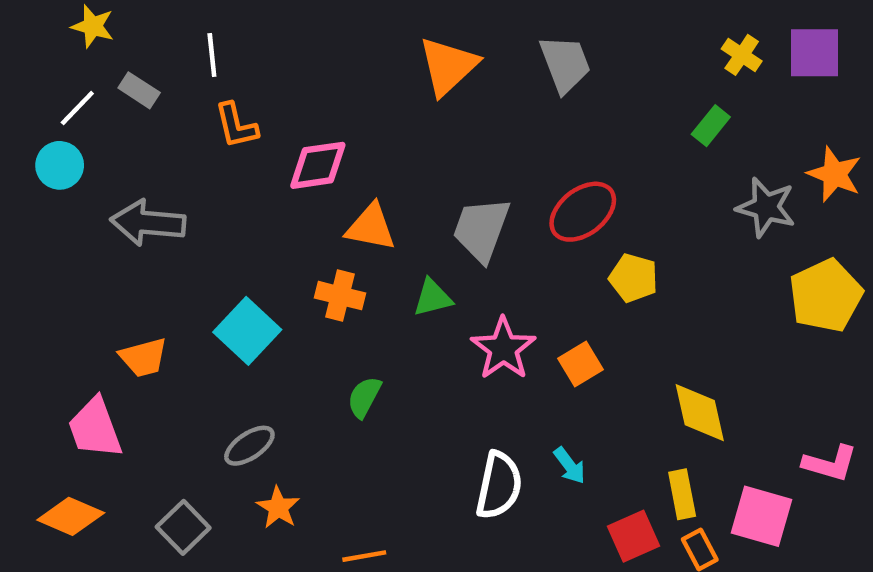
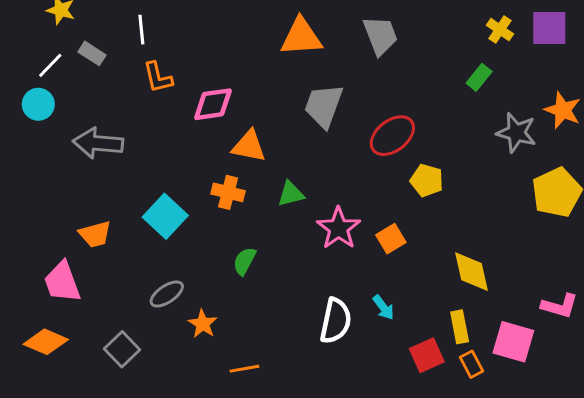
orange triangle: (448, 66) -> (301, 37), turned 39
gray trapezoid: (481, 229) -> (324, 106), moved
orange star: (278, 507) -> (203, 324), moved

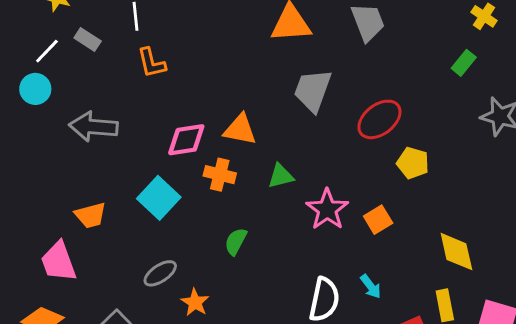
pink diamond: (213, 104) -> (186, 140), moved

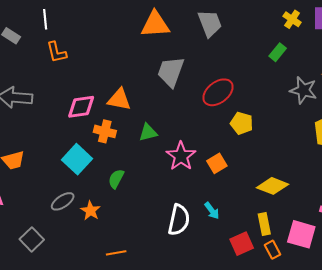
cyan square: (159, 198) -> (77, 159), moved
yellow diamond: (456, 252) -> (273, 186), turned -56
orange star: (195, 302) -> (90, 211), moved

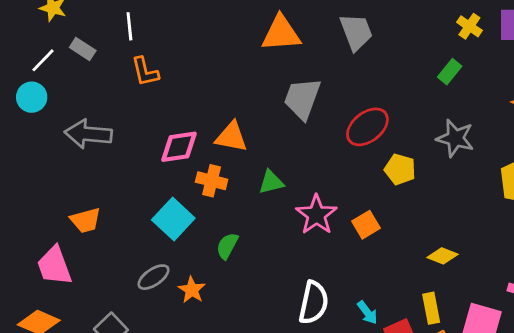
gray star: (303, 90) -> (455, 138), moved
yellow diamond: (273, 186) -> (443, 256), size x0.7
cyan arrow: (212, 211) -> (367, 312), moved

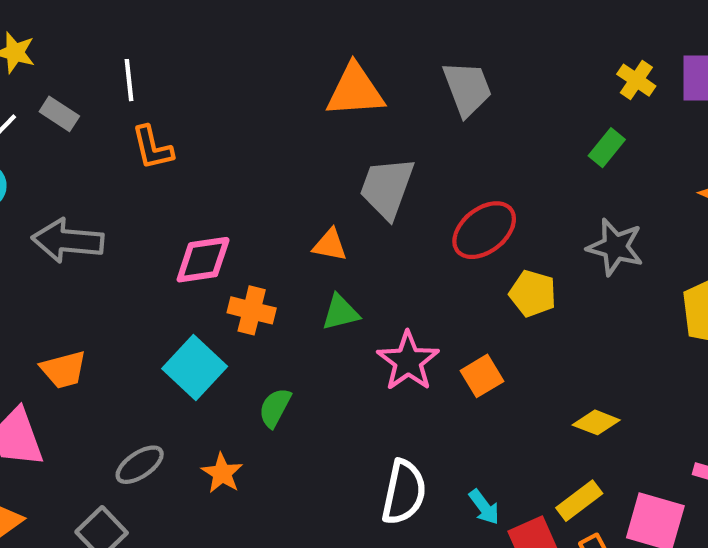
orange triangle: (231, 137) -> (330, 245), moved, size x0.7
gray ellipse: (153, 277) -> (140, 465), moved
yellow rectangle: (431, 308) -> (579, 501), turned 64

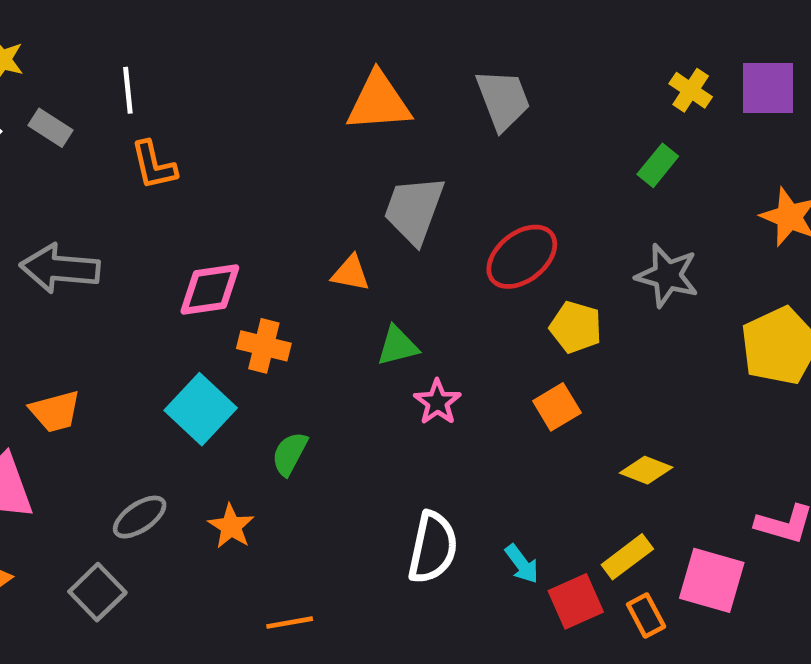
green triangle: (340, 313) -> (398, 346), moved
pink star: (408, 361) -> (437, 402), size x0.7
orange square: (482, 376) -> (557, 407), moved

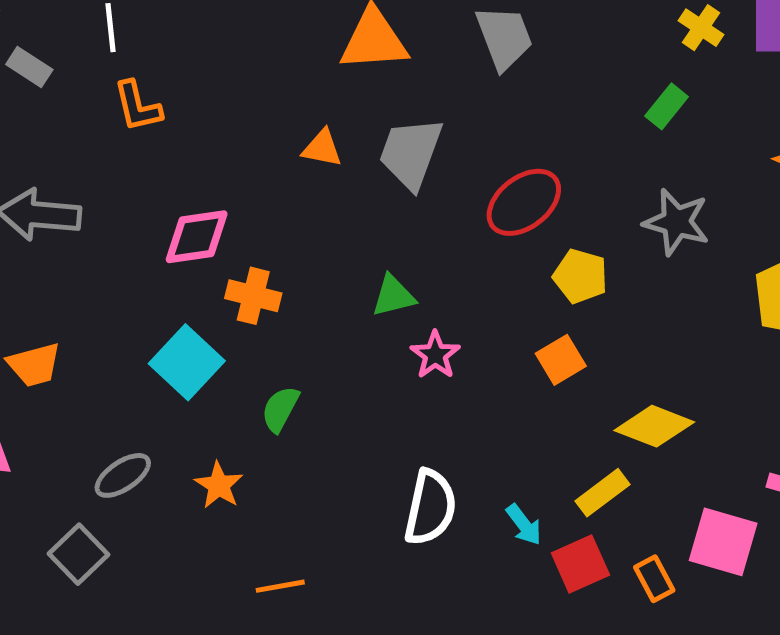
orange triangle: (351, 273) -> (322, 148), moved
yellow diamond: (646, 470) -> (654, 426), size x1.4
yellow rectangle: (627, 557) -> (603, 493), moved

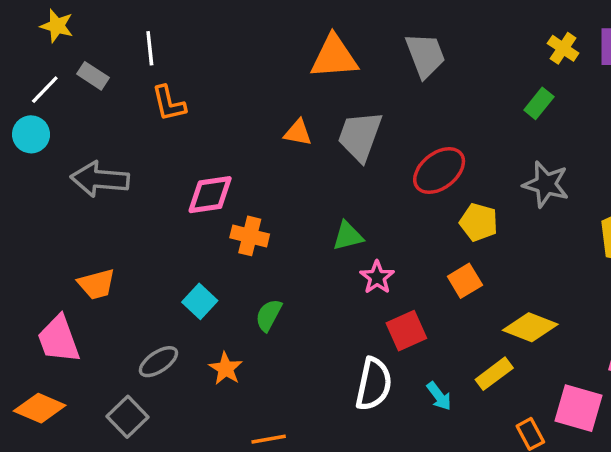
cyan square: (187, 362) -> (200, 301), moved, size x0.7
red square: (580, 564) -> (406, 331), moved

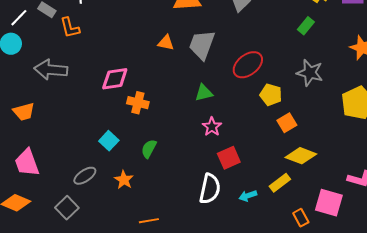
orange L-shape: (169, 103) -> (70, 28), moved
green triangle: (348, 236) -> (204, 93), moved
orange square: (465, 281) -> (287, 123), moved
orange trapezoid: (96, 284) -> (24, 112), moved
cyan arrow: (439, 396) -> (248, 196), turned 108

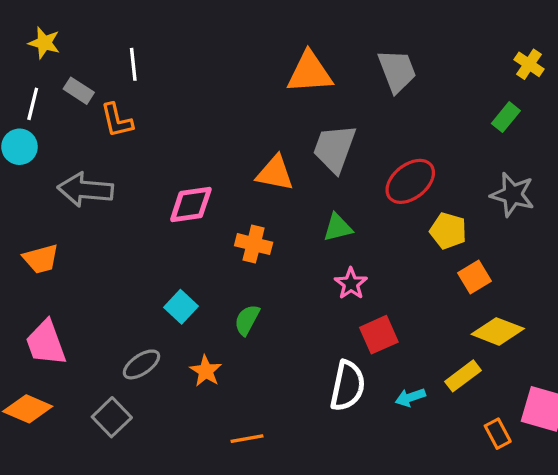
white line: (19, 18) -> (33, 104), turned -30
orange triangle: (166, 43) -> (275, 173), moved, size x1.4
orange cross: (138, 103) -> (254, 244), moved

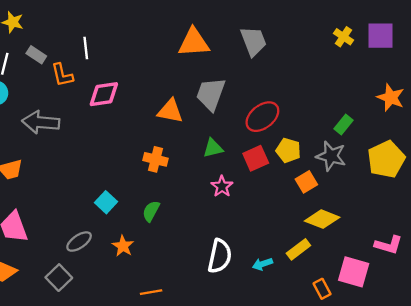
white line: (133, 64) -> (86, 48), moved
green rectangle: (506, 117) -> (343, 125), moved
gray star: (512, 195) -> (331, 156), moved
pink diamond: (191, 204) -> (104, 94), moved
red square: (379, 335) -> (256, 158), moved

